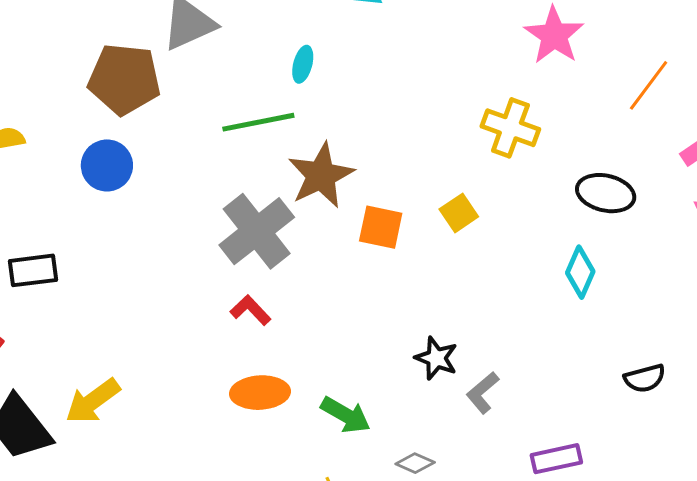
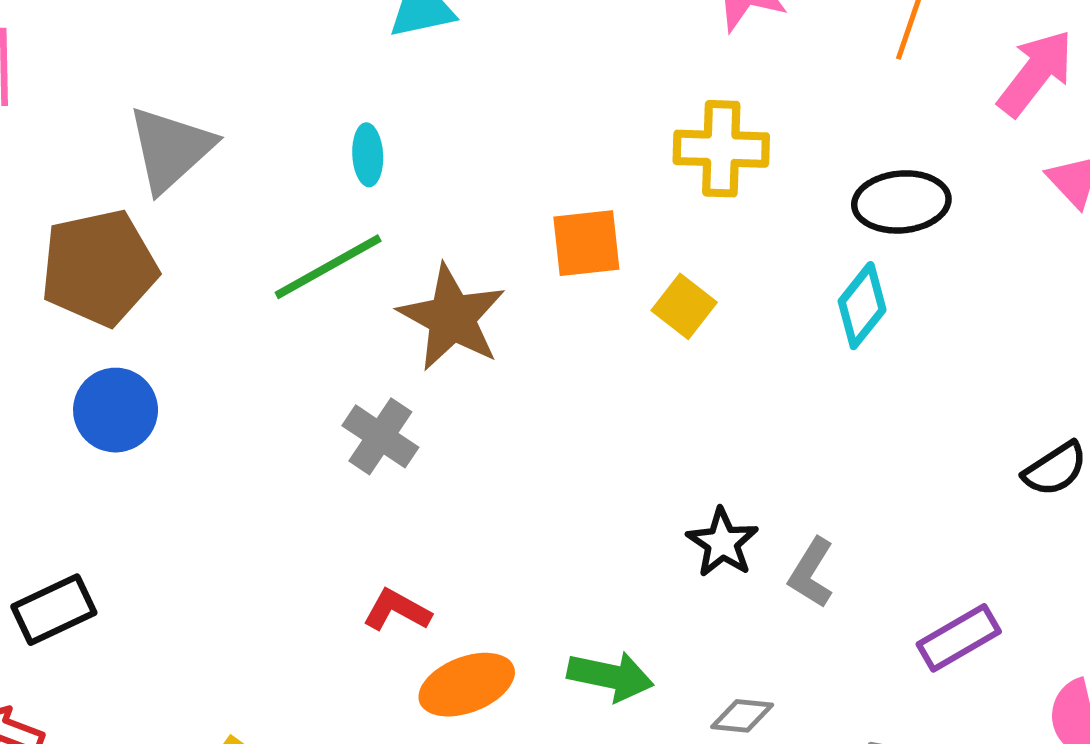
orange square: (381, 227) -> (586, 243), moved
gray cross: (257, 231) -> (380, 436), size x0.6
cyan diamond: (580, 272) -> (862, 306), moved, turned 33
red L-shape: (250, 310) -> (397, 610), moved
black star: (436, 358) -> (722, 543), turned 30

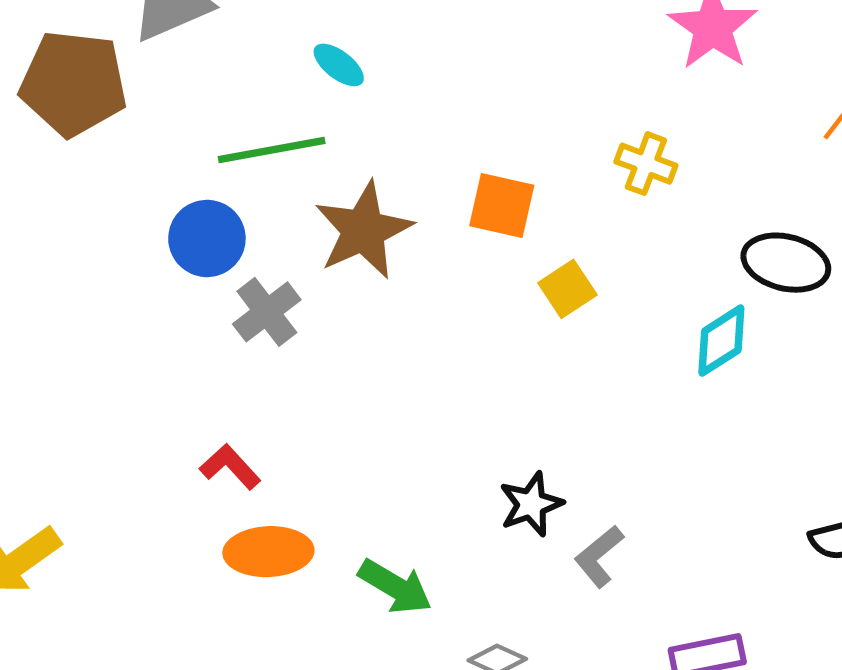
yellow cross: (721, 149) -> (646, 164), size x0.7
cyan ellipse: (368, 155) -> (339, 65), turned -68
blue circle: (116, 410) -> (207, 238), moved

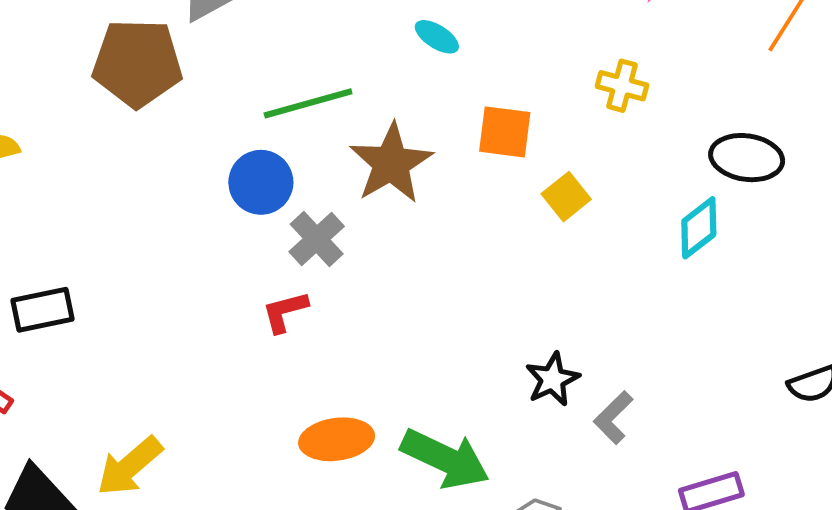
cyan ellipse: (339, 65) -> (437, 37), moved
red L-shape: (230, 467) -> (285, 312), moved, turned -57
green arrow: (395, 587) -> (445, 459), size x1.4

